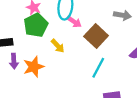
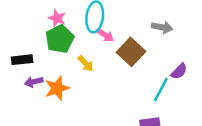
purple arrow: (14, 61) -> (34, 82), turned 80
cyan line: (98, 68) -> (161, 90), moved

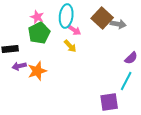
brown square: (131, 52) -> (102, 18), moved
yellow arrow: (86, 64) -> (70, 46), moved
cyan line: (161, 90) -> (126, 81), moved

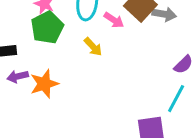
pink arrow: (74, 30) -> (114, 20), moved

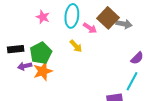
green pentagon: (47, 28) -> (41, 53), moved

